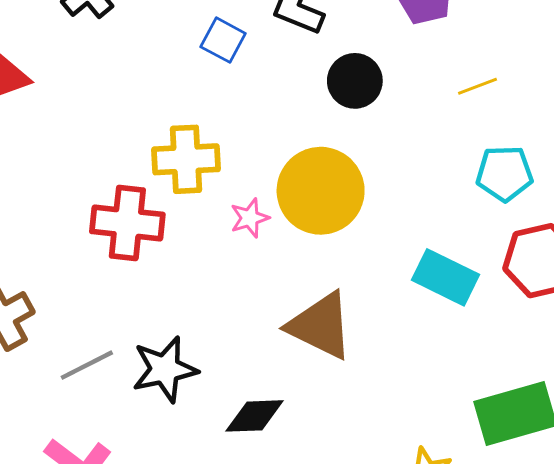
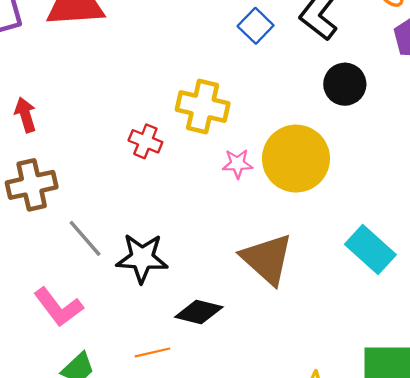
red cross: (127, 223) -> (145, 141), size x0.6
gray line: (87, 365) -> (85, 238), turned 60

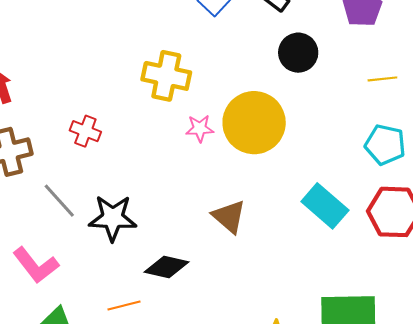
red cross: (145, 141) -> (85, 131), moved
brown triangle: (267, 259) -> (229, 217), size x0.7

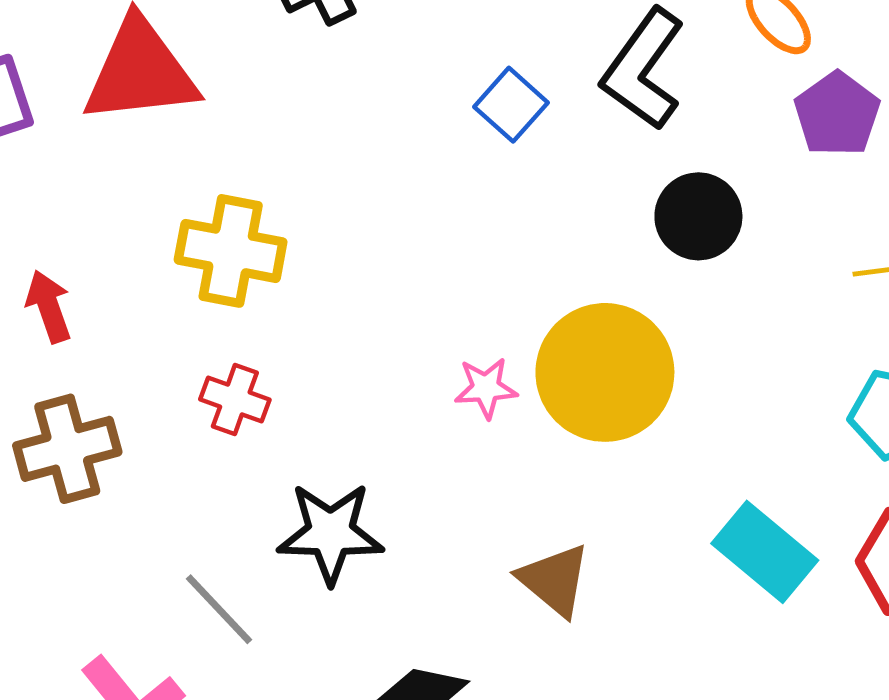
yellow cross: (166, 76) -> (231, 251), moved
gray line: (59, 201) -> (219, 609), moved
black star: (113, 218) -> (330, 533), moved

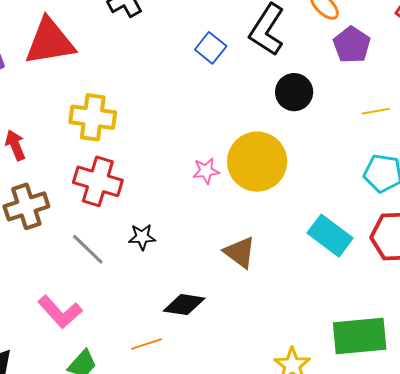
red cross: (235, 399) -> (98, 181), size x1.6
black star: (330, 533) -> (142, 237), size x0.6
gray line: (219, 609) -> (88, 249), moved

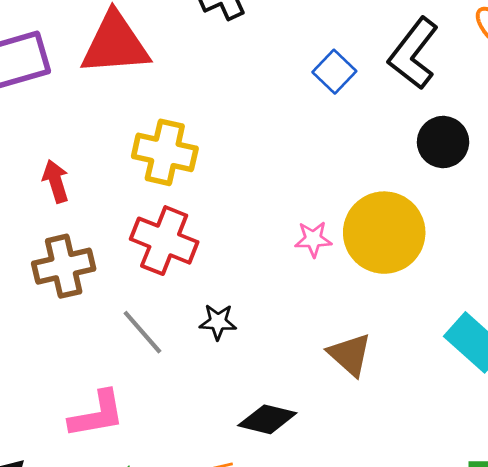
pink L-shape: (60, 312) -> (97, 414), turned -63

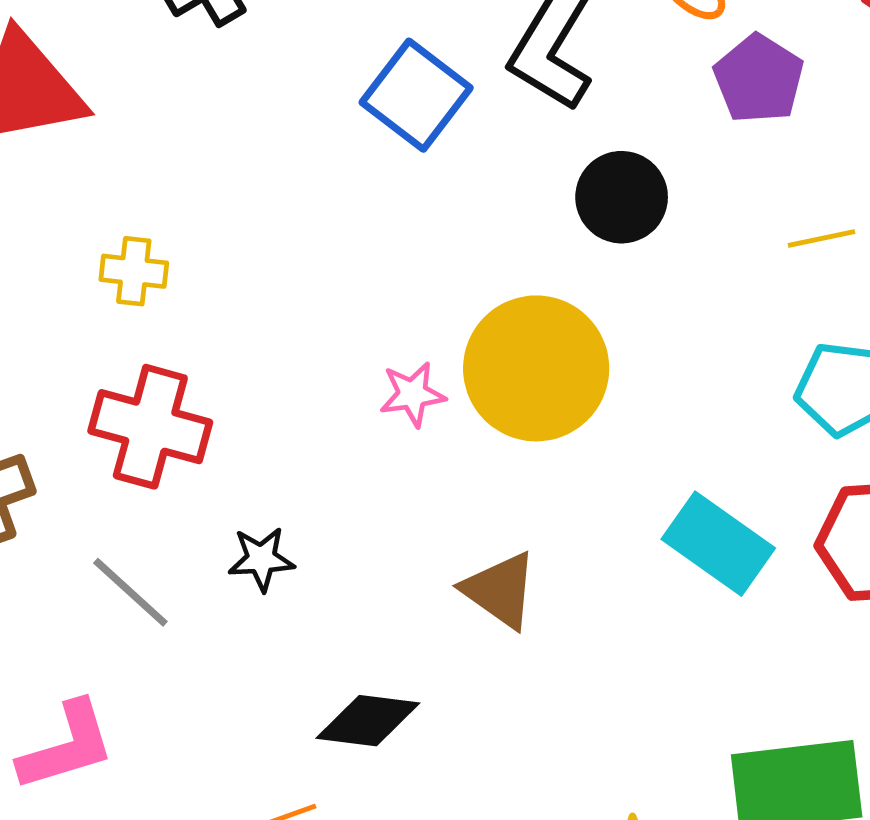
blue square: (334, 72) -> (416, 95), size x1.4
yellow cross: (165, 152) -> (134, 271), size x0.6

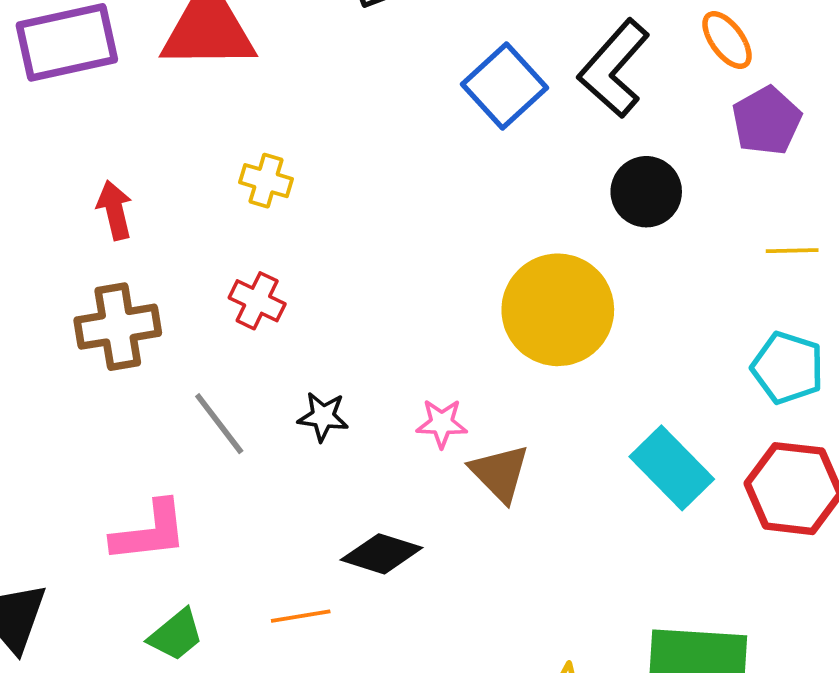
pink star: (412, 394) -> (442, 423), moved
red cross: (150, 427) -> (257, 301), size x0.6

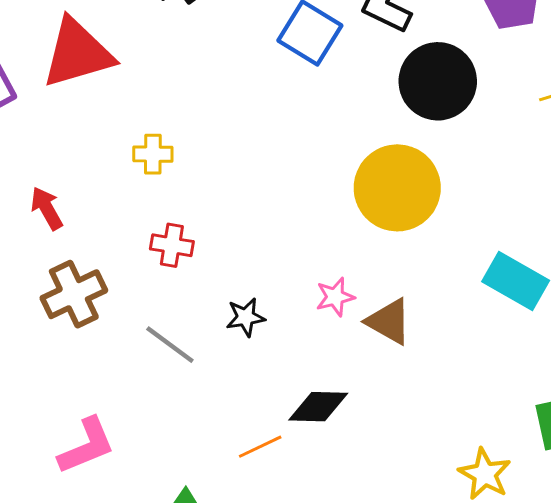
black circle: (646, 192) -> (438, 81), size x1.4
pink L-shape: (150, 532) -> (86, 446), moved
orange line: (301, 616) -> (260, 447), moved

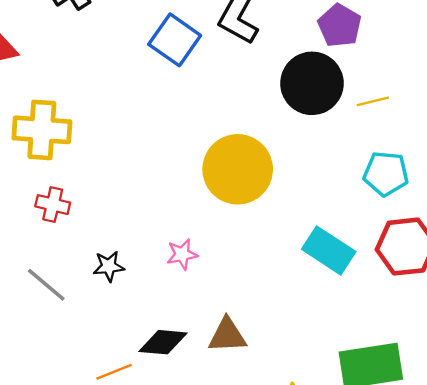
black circle: (438, 81) -> (312, 83), moved
yellow cross: (153, 154) -> (42, 130), size x1.8
brown triangle: (389, 321) -> (227, 335), moved, turned -36

